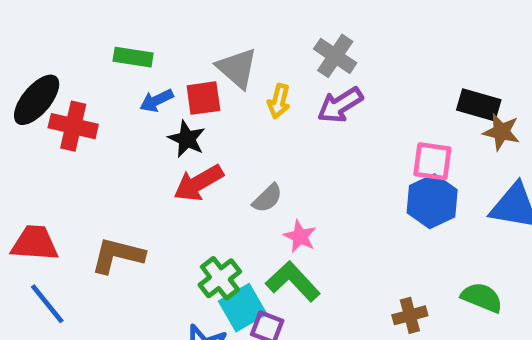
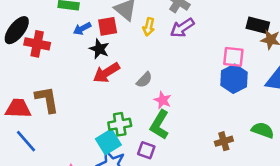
brown L-shape: (118, 255) -> (47, 100), moved, turned 68
green cross: (220, 278) -> (120, 124), turned 30
green L-shape: (293, 281) -> (160, 125), turned -104
cyan square: (243, 308) -> (108, 142), moved

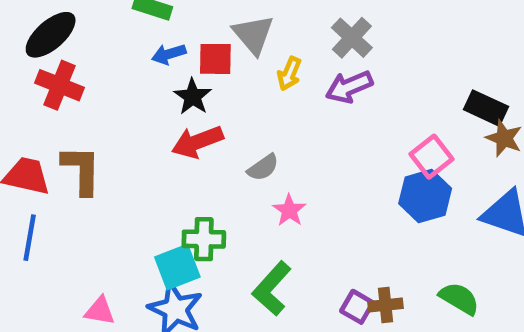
red cross: (37, 44) -> (60, 85), moved
pink square: (233, 57) -> (431, 157), turned 35
green L-shape: (160, 125) -> (272, 289), moved
blue line: (26, 141) -> (30, 238), turned 40
purple square: (146, 150) -> (357, 307), moved

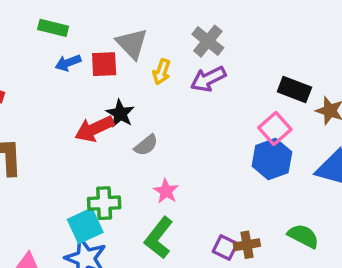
black star: (193, 97) -> (120, 113), moved
black rectangle: (486, 108) -> (294, 89), moved
pink star: (289, 210) -> (166, 191), moved

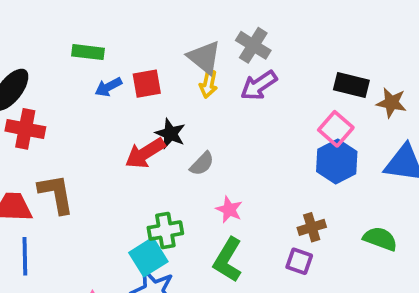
gray triangle: (132, 44) -> (204, 57), moved
brown cross: (247, 245) -> (312, 227), moved

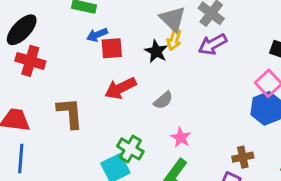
red square: (147, 84) -> (112, 48), moved
black star: (170, 134) -> (156, 51), moved
brown L-shape: (56, 194) -> (70, 113), moved
green cross: (165, 231) -> (130, 149), turned 35

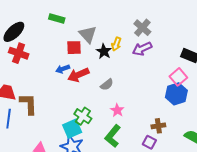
gray triangle: (173, 19) -> (88, 34), moved
blue arrow: (97, 35) -> (63, 69), moved
brown L-shape: (70, 113) -> (28, 104), moved

